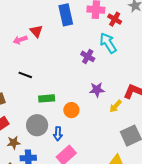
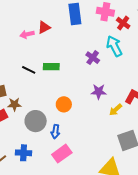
red triangle: (36, 31) -> (44, 27), turned 40
green rectangle: (47, 98) -> (51, 67), moved
orange circle: (71, 110) -> (64, 104), moved
brown star: (14, 143) -> (14, 104), moved

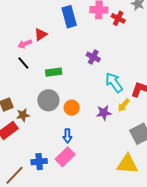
cyan arrow: (114, 46) -> (114, 82), moved
black line: (29, 70) -> (23, 63), moved, turned 32
purple star: (99, 92) -> (104, 113), moved
gray circle: (36, 121) -> (48, 100), moved
pink rectangle: (62, 154) -> (65, 157), moved

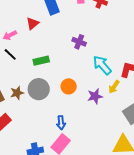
red triangle: (41, 34) -> (33, 23), moved
orange circle: (72, 108) -> (69, 86), moved
brown star: (23, 115) -> (17, 93), moved

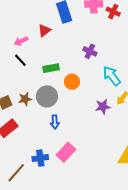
orange circle: (69, 86) -> (72, 82), moved
blue arrow: (61, 123) -> (55, 122), moved

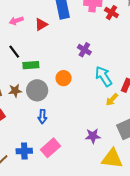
pink arrow: (21, 41) -> (16, 21), moved
green rectangle: (51, 68) -> (31, 65), moved
purple star: (103, 107) -> (93, 136), moved

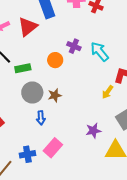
red triangle: (41, 24) -> (28, 27), size x1.5
cyan arrow: (104, 76) -> (100, 52), moved
orange circle: (64, 78) -> (55, 60), moved
brown star: (15, 91) -> (55, 95), moved

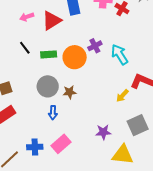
purple cross: (74, 46) -> (95, 46), turned 32
orange circle: (55, 60) -> (75, 57), size x1.5
green rectangle: (23, 68) -> (49, 54), moved

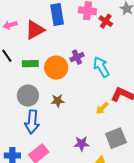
brown star: (69, 92) -> (58, 101), moved
blue arrow: (53, 113) -> (32, 122), size x1.6

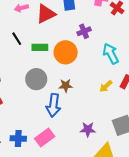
purple cross: (77, 57) -> (84, 31), moved
yellow arrow: (102, 108) -> (106, 86), moved
blue arrow: (32, 122) -> (53, 105), moved

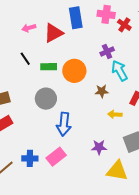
purple cross: (84, 31) -> (107, 52), moved
brown star: (66, 86) -> (102, 91), moved
yellow arrow: (106, 86) -> (115, 114), moved, turned 48

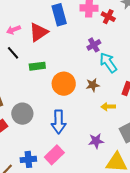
black line: (25, 59) -> (13, 53), moved
orange circle: (74, 71) -> (64, 84), moved
gray circle: (46, 99) -> (22, 114), moved

